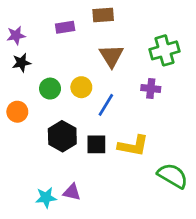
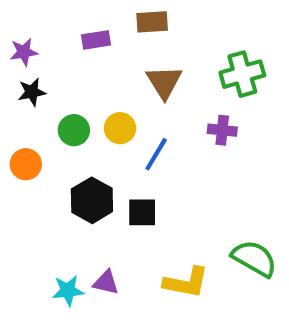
yellow L-shape: (133, 146) -> (186, 283), moved

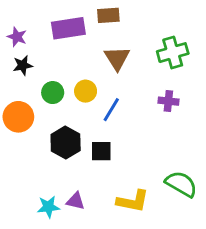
purple rectangle: (96, 40) -> (68, 28), size x1.6
purple star: (24, 52) -> (17, 37), turned 30
purple cross: (222, 130) -> (168, 101), moved
orange circle: (26, 164) -> (18, 117), size x1.4

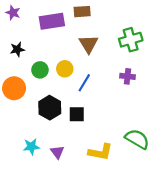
purple star: (17, 37) -> (13, 13), moved
purple triangle: (76, 201) -> (57, 152), turned 40
cyan star: (48, 207) -> (31, 147), moved

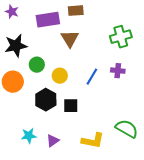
brown triangle: (89, 44) -> (70, 39), moved
black star: (17, 49) -> (16, 46), size x1.6
yellow circle: (65, 69) -> (60, 76), moved
blue line: (84, 83) -> (92, 77), moved
purple triangle: (57, 152) -> (53, 141), turned 32

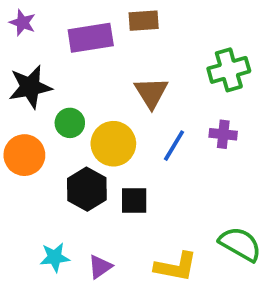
brown triangle: (70, 39) -> (151, 93), moved
yellow circle: (60, 76) -> (113, 144), size x1.5

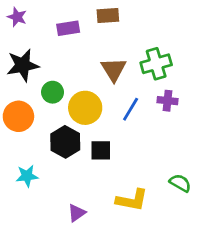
purple rectangle: (91, 38) -> (68, 28), size x0.7
green cross: (229, 70) -> (156, 64), moved
green semicircle: (240, 244) -> (180, 183), size x0.7
cyan star: (55, 257) -> (27, 176), moved
purple triangle: (100, 267) -> (77, 213), moved

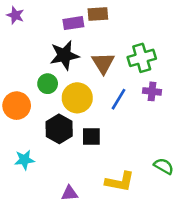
purple rectangle: (68, 28) -> (73, 23), moved
black star: (23, 65) -> (64, 55), moved
purple triangle: (77, 213) -> (70, 193), turned 30

